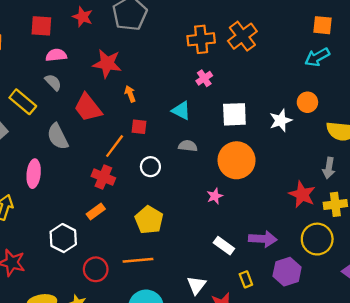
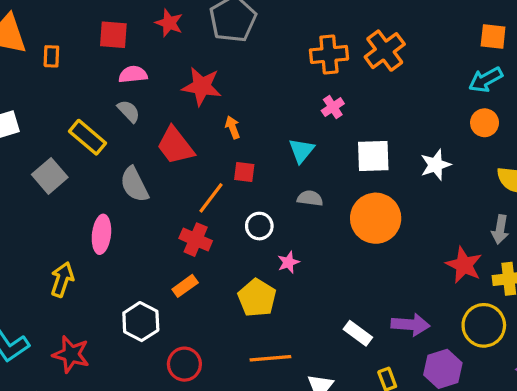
orange circle: (307, 102) -> (485, 123), moved
cyan triangle: (181, 111) -> (301, 151), turned 42
pink star: (215, 196) -> (288, 262), moved
orange line: (138, 260) -> (270, 358), moved

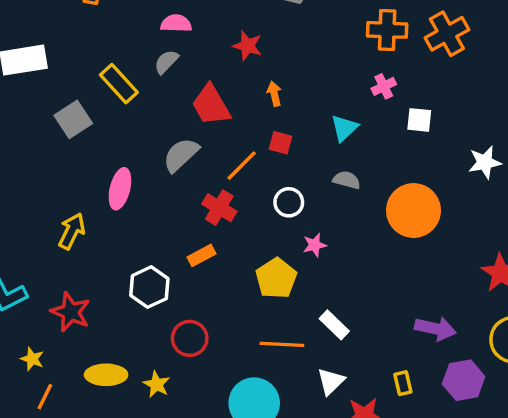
red star: (202, 86) -> (247, 46), size x0.7
gray semicircle: (129, 111) -> (166, 62), turned -100
white square: (373, 156) -> (419, 120), moved, size x0.7
gray semicircle: (134, 184) -> (181, 155), moved, turned 66
white rectangle: (358, 333) -> (334, 325), moved

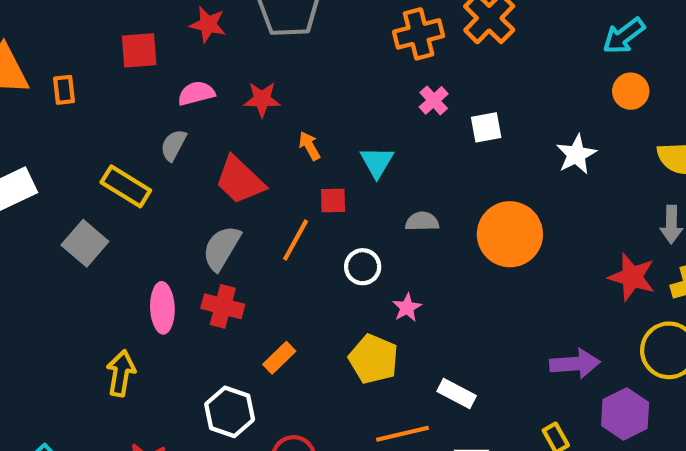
pink semicircle: (176, 23) -> (196, 93), moved
cyan triangle: (344, 128) -> (377, 162), moved
red cross: (219, 208) -> (223, 306), moved

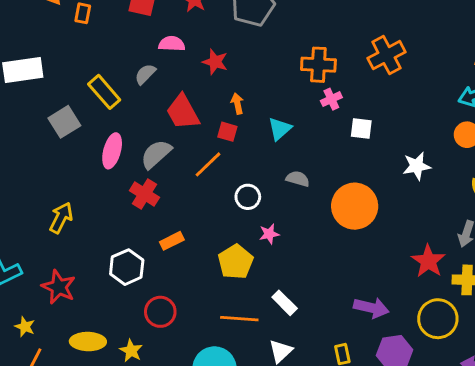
orange cross: (419, 34) -> (318, 65), moved
red square: (333, 201) -> (227, 132), moved
pink ellipse: (162, 308) -> (112, 151), moved

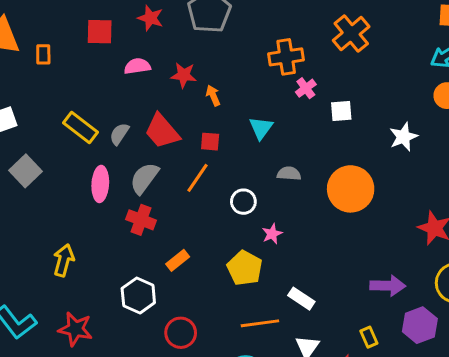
gray semicircle: (145, 74) -> (119, 134), moved
orange arrow: (237, 103) -> (213, 95), moved
gray square: (64, 122) -> (25, 171), moved

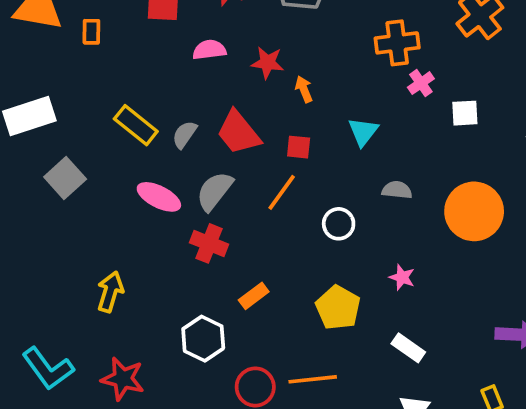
pink ellipse: (100, 184) -> (159, 197), turned -68
pink star: (272, 234) -> (402, 277), moved, turned -30
orange line: (260, 323) -> (313, 379), moved

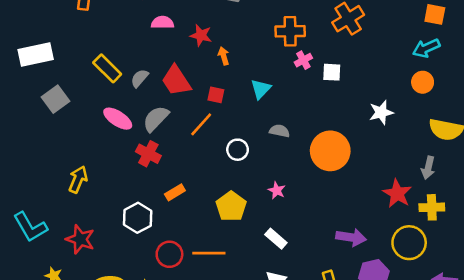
white square: (465, 113) -> (332, 72), moved

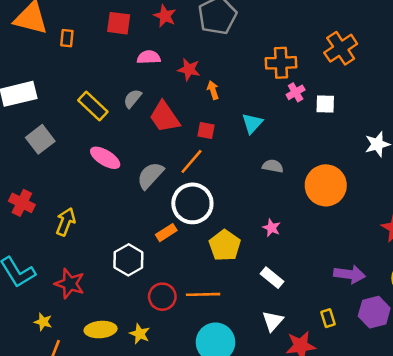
gray semicircle: (140, 78) -> (133, 99), moved
gray semicircle: (156, 119) -> (150, 175), moved
white circle: (238, 150) -> (192, 203), moved, size x1.8
red cross: (148, 154) -> (22, 203), moved

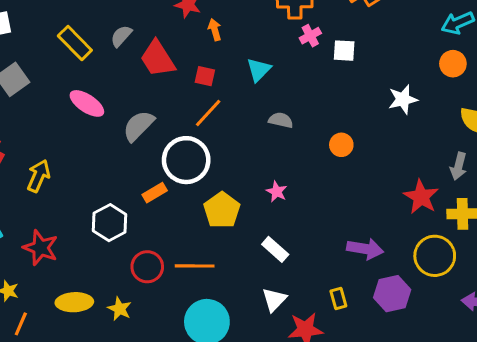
orange line: (192, 161) -> (208, 113), moved
orange circle: (326, 185) -> (341, 145), size x0.5

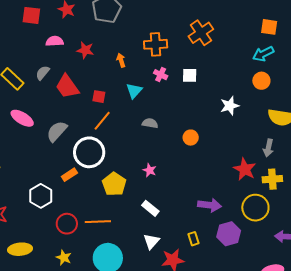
orange arrow: (215, 30) -> (121, 60), moved
pink cross: (310, 36) -> (161, 75), moved, turned -32
yellow star: (120, 309) -> (64, 258), moved

